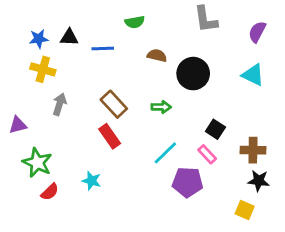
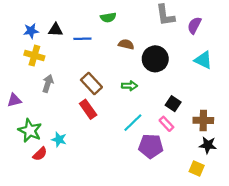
purple semicircle: (257, 32) -> (194, 25), moved
cyan star: (92, 181) -> (59, 139), moved

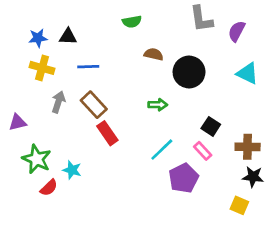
blue line: (82, 39) -> (88, 67), moved
brown rectangle: (91, 83) -> (94, 105), moved
purple pentagon: (151, 146) -> (184, 178), turned -30

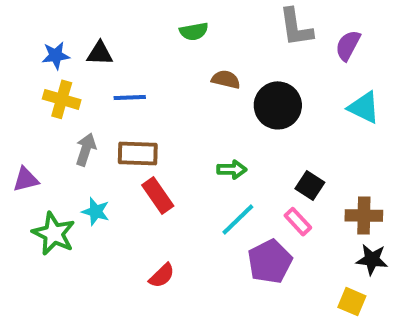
brown rectangle: (94, 105) -> (138, 153), turned -45
green arrow: (158, 105) -> (232, 170), moved
cyan star: (72, 170) -> (96, 212), moved
red semicircle: (49, 188) -> (162, 276), moved

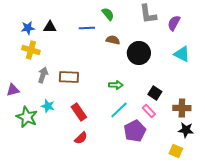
green semicircle: (194, 31) -> (108, 14), moved, turned -120
blue line: (130, 97) -> (87, 28), moved
red rectangle: (158, 196) -> (79, 112), moved

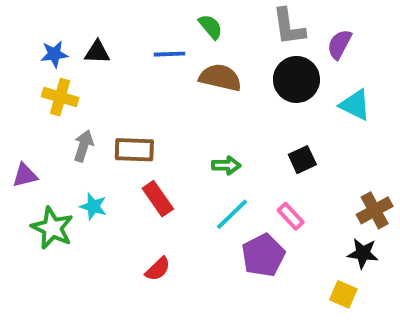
brown semicircle: (113, 40) -> (220, 78), size x1.5
black circle: (139, 53) -> (296, 79), moved
black square: (155, 93) -> (302, 160), moved, turned 32
brown cross: (182, 108) -> (375, 210), moved, turned -30
red rectangle: (79, 112) -> (158, 199), moved

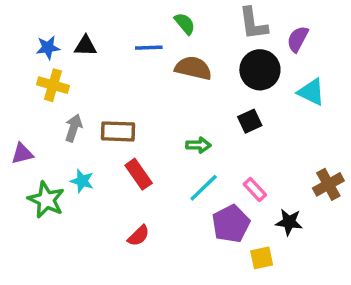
black square: (302, 160) -> (250, 121), moved
black star: (363, 253) -> (289, 222), moved
yellow square: (343, 294) -> (262, 258), moved, turned -35

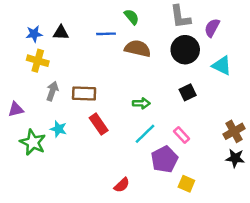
black square: (250, 121) -> (188, 92), moved
black star: (289, 222) -> (235, 158), moved
red semicircle: (139, 236) -> (122, 185), moved
yellow square: (262, 258) -> (186, 184), turned 35

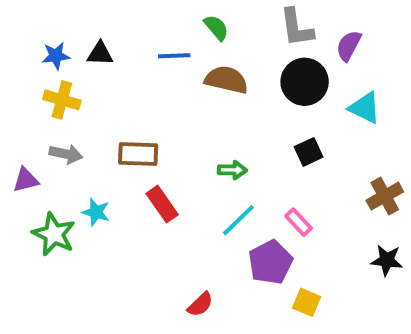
gray arrow: (52, 91) -> (66, 154), moved, turned 84
brown cross: (234, 131) -> (385, 196), moved

